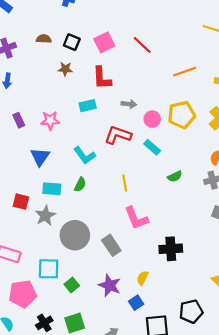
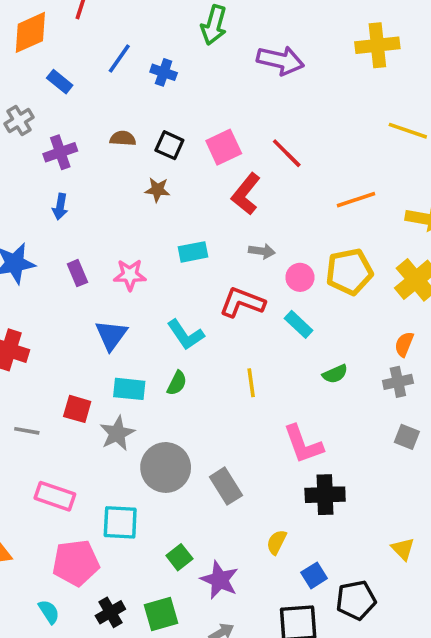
red L-shape: (102, 78) -> (246, 194), moved, turned 40
pink L-shape: (136, 218) -> (303, 444), moved
green square: (72, 285) -> (179, 557), moved
purple star: (110, 285) -> (220, 580), moved
blue square: (136, 303) -> (314, 575), moved

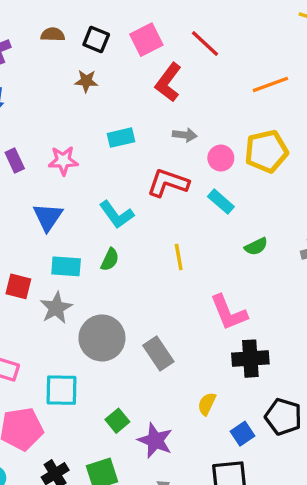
black pentagon: (356, 600) -> (283, 417), moved, turned 30

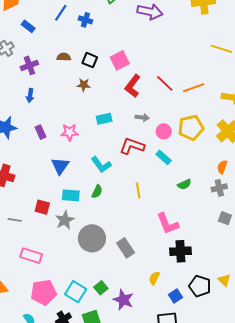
red line: (205, 43) -> (165, 83), moved
cyan square: (62, 390) -> (76, 292), moved, turned 30

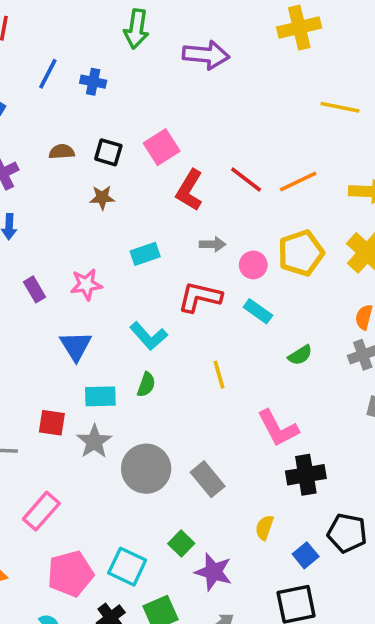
pink rectangle: (31, 256) -> (41, 511), turned -60
green square: (101, 288) -> (181, 543), moved

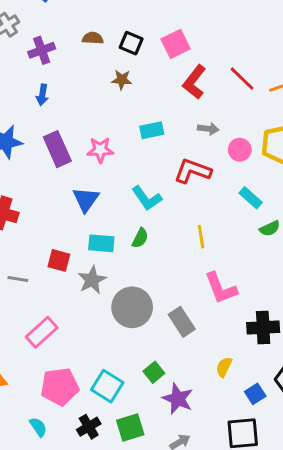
purple rectangle: (35, 289) -> (57, 149), size x1.6
cyan rectangle: (258, 311) -> (251, 198), moved
pink L-shape: (278, 428) -> (221, 288), moved

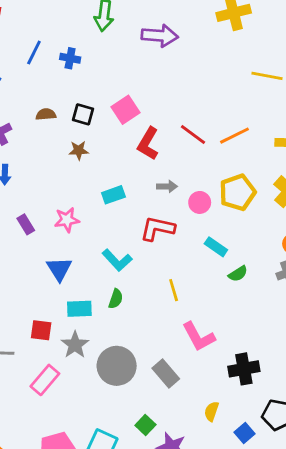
purple rectangle: (57, 149) -> (26, 224), size x0.6
pink rectangle: (42, 332) -> (45, 380), moved

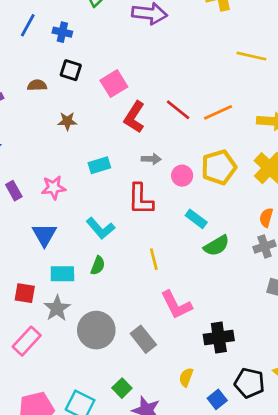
black square: (83, 114) -> (71, 70), moved
red L-shape: (157, 229) -> (140, 199), turned -104
green semicircle: (238, 274) -> (216, 246), size x1.4

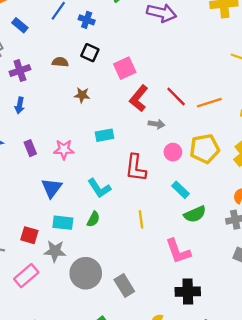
gray arrow: (151, 159) -> (156, 124), moved
pink L-shape: (176, 305) -> (178, 251), moved
gray star: (57, 308) -> (55, 251), turned 30

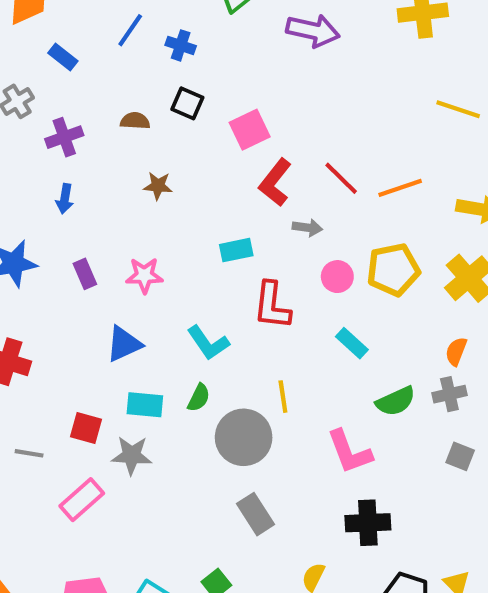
brown star: (82, 95) -> (158, 186), moved
cyan rectangle: (104, 135) -> (236, 250), moved
blue triangle: (52, 188) -> (124, 344), turned 30
green semicircle: (195, 214) -> (396, 401), moved
gray circle: (86, 273) -> (244, 437), moved

